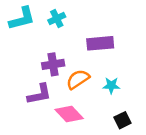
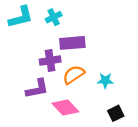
purple rectangle: (100, 43) -> (72, 43), moved

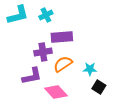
black square: (116, 113) -> (99, 87), moved, turned -32

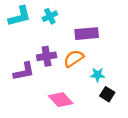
purple rectangle: (62, 37) -> (87, 34), moved
orange semicircle: (63, 64) -> (74, 58), moved
purple L-shape: (32, 76) -> (24, 71), moved

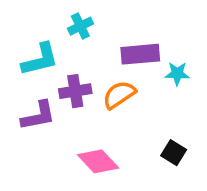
cyan L-shape: (19, 16) -> (40, 59), moved
cyan star: (97, 75) -> (177, 74), moved

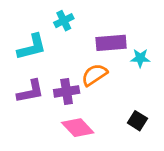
purple cross: (75, 91) -> (67, 91), moved

